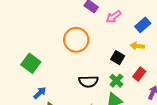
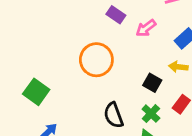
black semicircle: (88, 81) -> (114, 115), turned 72

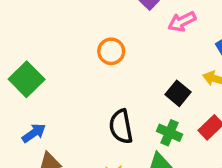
orange circle: (96, 60) -> (111, 51), size x0.6
green cross: (151, 114) -> (169, 133), turned -30

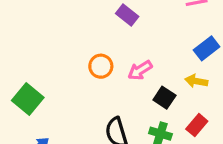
pink arrow: (182, 22) -> (140, 70), moved

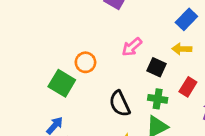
orange circle: (101, 66) -> (85, 62), moved
green square: (28, 99) -> (62, 83), moved

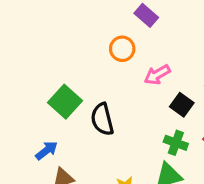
orange circle: (85, 62) -> (122, 49), moved
black semicircle: (120, 104) -> (102, 119), moved

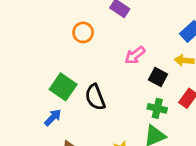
orange circle: (122, 49) -> (83, 32), moved
blue arrow: (47, 150) -> (53, 117), moved

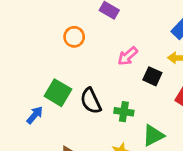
green cross: (157, 108) -> (124, 112), moved
blue arrow: (53, 117) -> (35, 115), moved

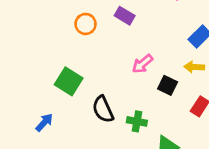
orange circle: (74, 37) -> (86, 24), moved
green square: (58, 93) -> (69, 81), moved

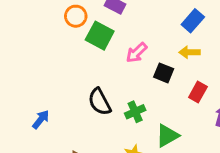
green square: (69, 81) -> (100, 36), moved
green cross: (137, 121) -> (135, 112), turned -30

